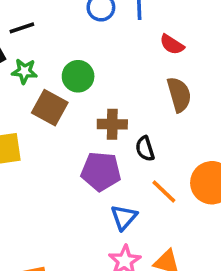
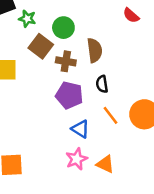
brown semicircle: (179, 95) -> (95, 50), moved
brown cross: (112, 124) -> (66, 61), moved
blue triangle: (124, 217) -> (80, 129), turned -48

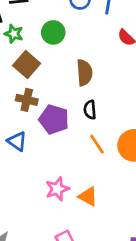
green circle: (63, 28) -> (53, 32), moved
brown cross: (66, 61) -> (27, 100), moved
blue triangle: (80, 129) -> (17, 141), moved

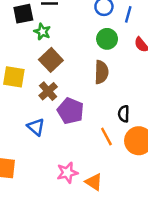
green circle: (53, 32) -> (107, 39), moved
brown cross: (27, 100) -> (48, 91), turned 30
black semicircle: (90, 110) -> (124, 114), moved

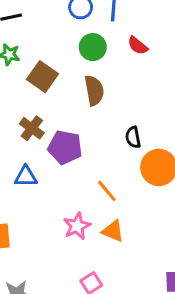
brown square: (51, 60) -> (43, 77), moved
blue triangle: (36, 127) -> (26, 177), turned -30
orange line: (106, 136) -> (107, 191), moved

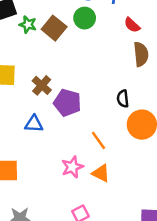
green circle: (93, 47) -> (85, 18), moved
brown square: (43, 77) -> (54, 28), moved
brown semicircle: (94, 90) -> (141, 54), moved

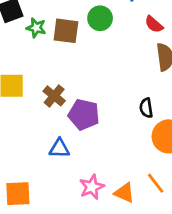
brown square: (54, 28) -> (66, 31), turned -30
blue triangle: (34, 124) -> (59, 148), moved
orange line: (99, 140) -> (156, 183), moved

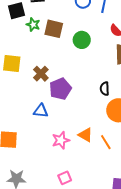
green circle: (100, 18) -> (82, 40), moved
purple pentagon: (84, 115) -> (60, 89), turned 30
orange triangle: (124, 193) -> (85, 135), moved

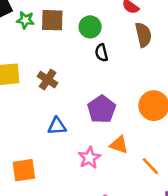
purple pentagon: (60, 89) -> (102, 109), moved
black semicircle: (105, 89) -> (101, 53), moved
orange line: (106, 142) -> (150, 166), moved

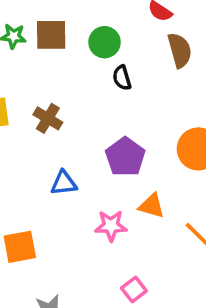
pink star: (89, 158) -> (111, 226), turned 30

